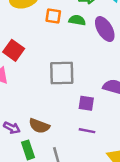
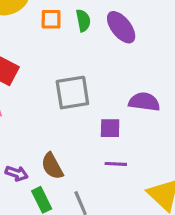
green semicircle: (77, 20) -> (83, 20), turned 77
brown semicircle: (39, 126) -> (52, 166), turned 48

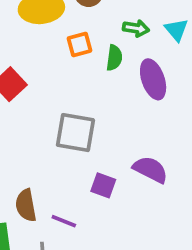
orange square: (51, 19) -> (80, 44), turned -35
purple line: (116, 164) -> (64, 221), moved

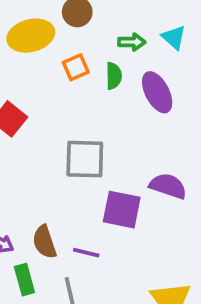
purple square: (103, 185) -> (122, 210), size x1.5

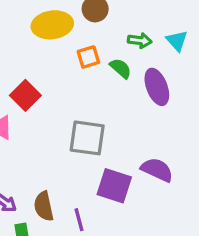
green semicircle: (114, 76) -> (121, 68), turned -55
purple line: (86, 253) -> (79, 220), turned 55

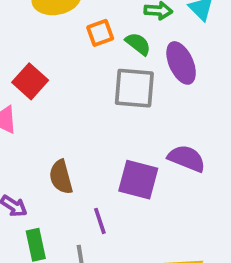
gray square: (87, 138) -> (134, 88), moved
brown semicircle: (44, 206) -> (61, 177), moved

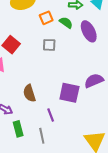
gray square: (134, 88) -> (49, 45), moved, size x0.6
purple semicircle: (187, 158) -> (94, 81), turned -42

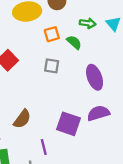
purple ellipse: (89, 31) -> (95, 77), moved
brown semicircle: (29, 93) -> (22, 119), turned -132

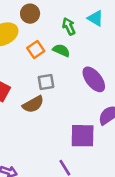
green arrow: (88, 23) -> (69, 26), turned -105
brown semicircle: (22, 119) -> (33, 104), moved, turned 42

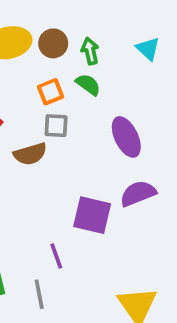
brown circle: (30, 14) -> (53, 43), moved
green arrow: (69, 26) -> (90, 51), moved
orange square: (36, 49) -> (50, 92), moved

